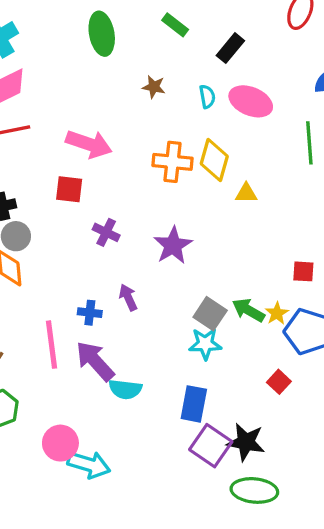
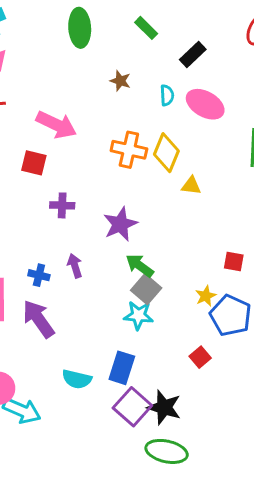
purple cross: (106, 232) -> (62, 205), turned -30
green arrow: (248, 310) -> (140, 266), moved
cyan semicircle: (125, 389) -> (77, 379), moved

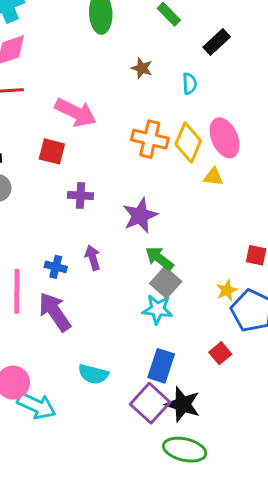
pink ellipse: (205, 104) -> (225, 138), moved, turned 36
blue rectangle: (122, 368) -> (161, 366), moved

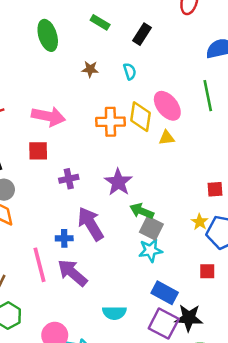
purple arrow: (93, 258) -> (91, 224), size x1.8
red square: (220, 353) -> (207, 271), turned -35
blue rectangle: (161, 366) -> (165, 293), turned -65

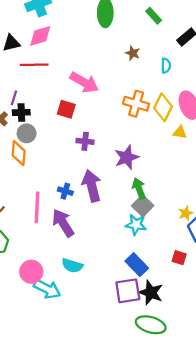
green arrow: (142, 211) -> (139, 188), turned 30
cyan semicircle: (114, 313) -> (72, 266), moved
purple square: (164, 324) -> (128, 291), turned 36

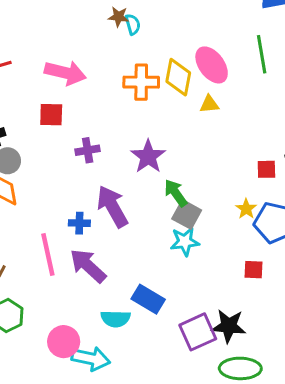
cyan semicircle: (166, 66) -> (133, 24), moved
blue rectangle: (137, 265) -> (148, 299), moved

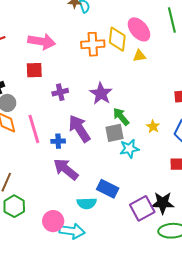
yellow star: (246, 209) -> (153, 126), moved
gray square: (187, 214) -> (115, 133), moved, turned -36
pink line: (48, 255) -> (34, 129), moved

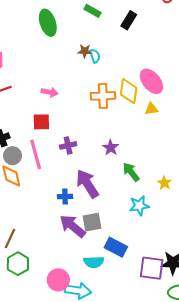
pink arrow: (42, 42) -> (50, 92), size x0.6
purple star: (101, 94) -> (111, 148), size x0.7
pink line: (34, 129) -> (36, 154), moved
gray square: (115, 133) -> (92, 222), moved
purple square: (142, 208) -> (152, 268), turned 35

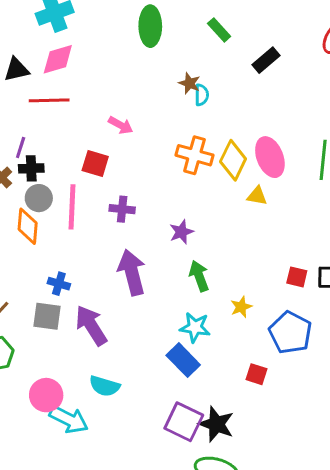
blue cross: (65, 197) -> (59, 284), moved
gray square: (92, 222) -> (47, 316), moved
blue rectangle: (116, 247) -> (183, 360), moved

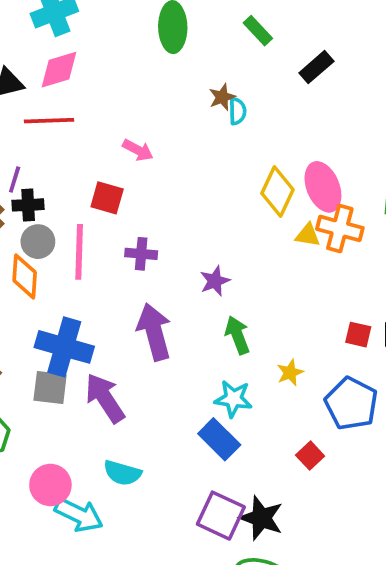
brown star: (189, 83) -> (222, 97), turned 30
orange cross: (194, 155) -> (340, 228), moved
blue cross: (59, 284) -> (64, 347), size x2.0
red square: (257, 374) -> (310, 456), turned 30

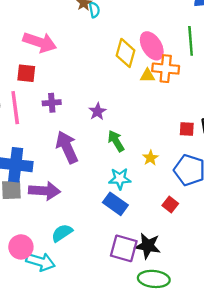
pink arrow: (138, 150) -> (40, 42), size x1.8
purple arrow: (105, 398) -> (44, 191), turned 136
cyan semicircle: (122, 473) -> (62, 233), turned 140

